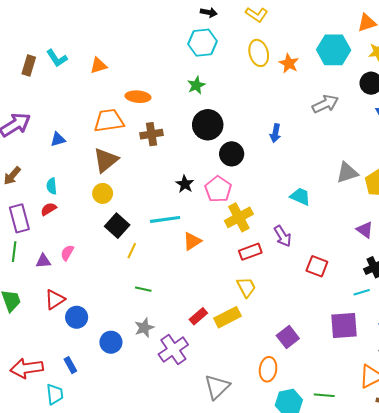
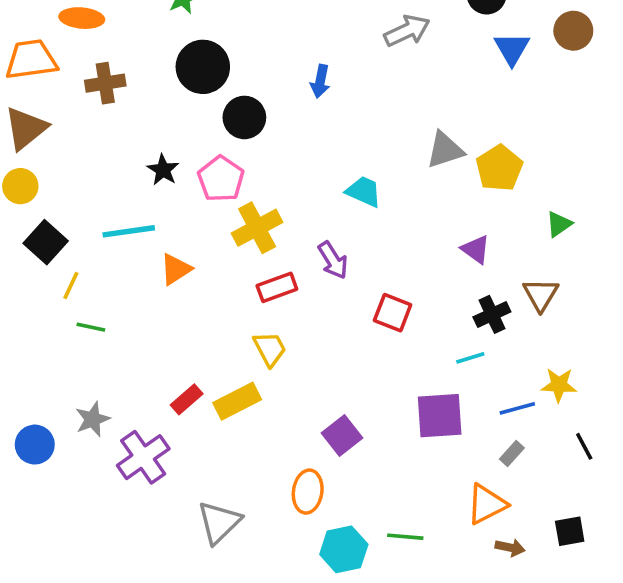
green line: (143, 289) -> (91, 327), moved

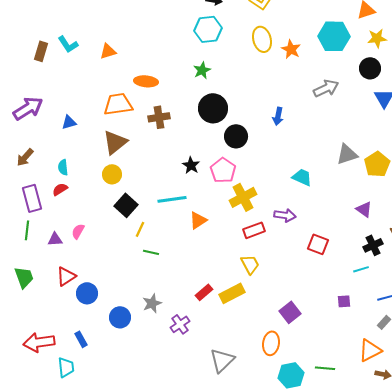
purple arrow: (333, 260) -> (285, 215), turned -50
purple square: (440, 416) -> (344, 301), size x0.5
purple cross: (143, 457) -> (180, 324), size x0.7

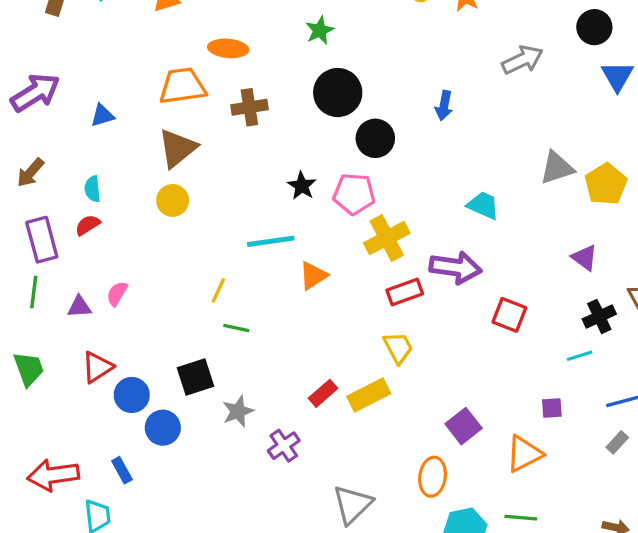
pink pentagon: (223, 170) -> (354, 194), turned -30
black square: (126, 205) -> (195, 377), moved, turned 30
purple arrow: (285, 215) -> (455, 267), size x1.4
blue circle: (120, 317) -> (163, 428), moved
orange triangle: (370, 350) -> (524, 454), moved

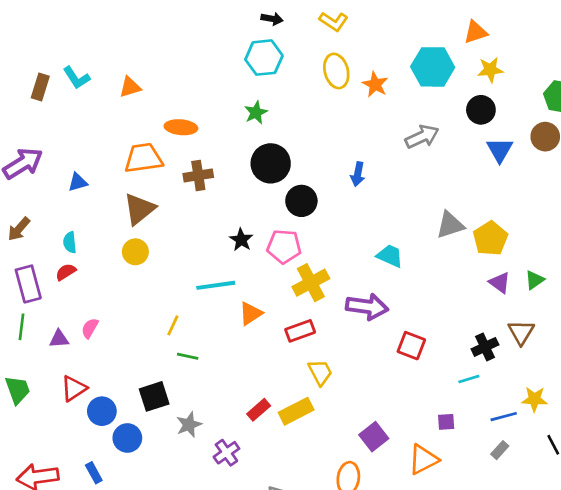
purple triangle: (585, 258) -> (500, 283), moved
red rectangle: (405, 292) -> (300, 331), moved

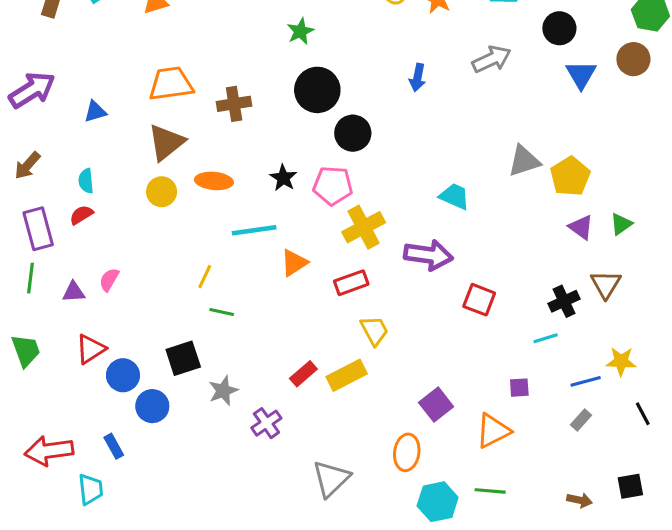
orange ellipse: (181, 127) -> (214, 181), moved
blue arrow: (358, 174) -> (418, 78), moved

